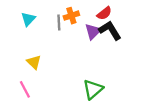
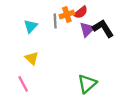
red semicircle: (104, 13) -> (81, 12), moved
cyan triangle: (28, 19) -> (31, 26), moved

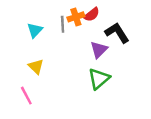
purple triangle: (87, 29) -> (99, 50), moved
green triangle: (87, 84) -> (99, 79), moved

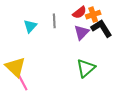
orange cross: (76, 17) -> (93, 15), moved
purple triangle: (99, 50) -> (82, 32), moved
yellow triangle: (36, 67) -> (15, 67), moved, size x1.5

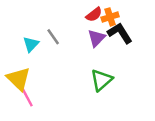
gray line: (54, 21) -> (53, 37), moved, turned -32
cyan triangle: (30, 26) -> (31, 44), moved

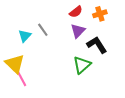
orange cross: (110, 17) -> (100, 14), moved
black L-shape: (120, 33) -> (97, 45), moved

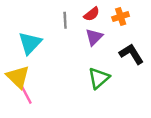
gray line: (43, 30) -> (65, 20), moved, turned 32
cyan triangle: (25, 36) -> (30, 43), size x1.5
black L-shape: (97, 45) -> (131, 54), moved

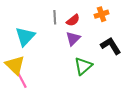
red semicircle: (92, 14) -> (73, 20), moved
purple triangle: (94, 37) -> (73, 39), moved

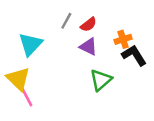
orange cross: (102, 14) -> (123, 39), moved
gray line: (55, 17) -> (66, 21), turned 32
purple triangle: (73, 39) -> (89, 47), turned -49

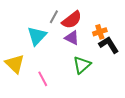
red semicircle: (89, 25) -> (72, 20), size x1.5
cyan triangle: (31, 44) -> (37, 36), moved
pink line: (27, 97) -> (43, 79), moved

